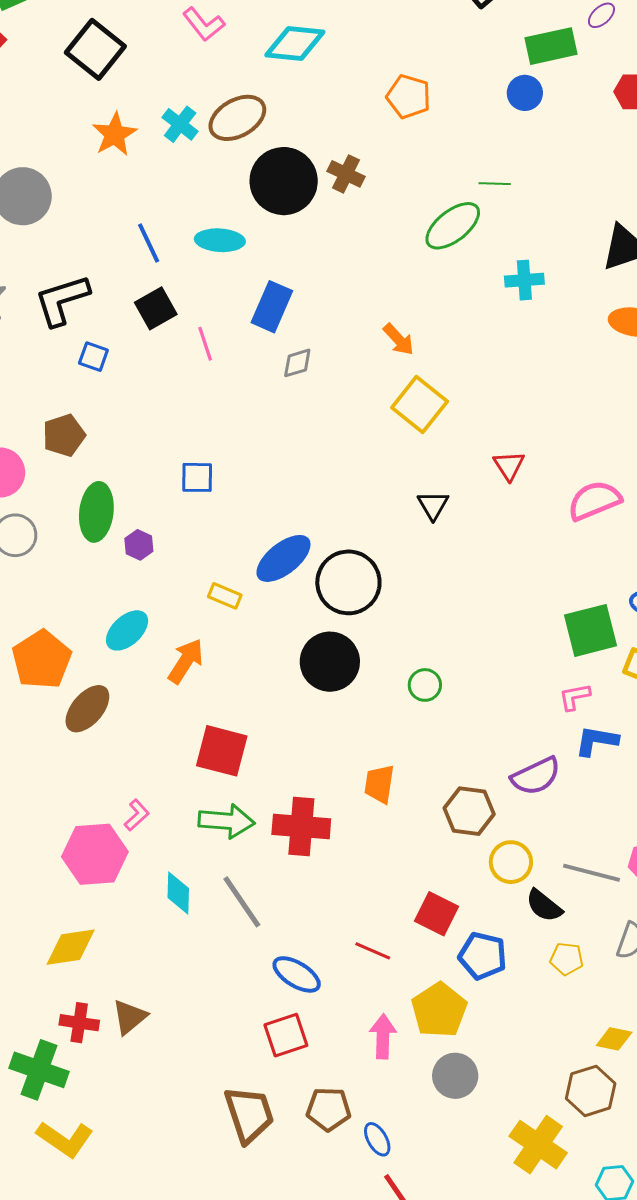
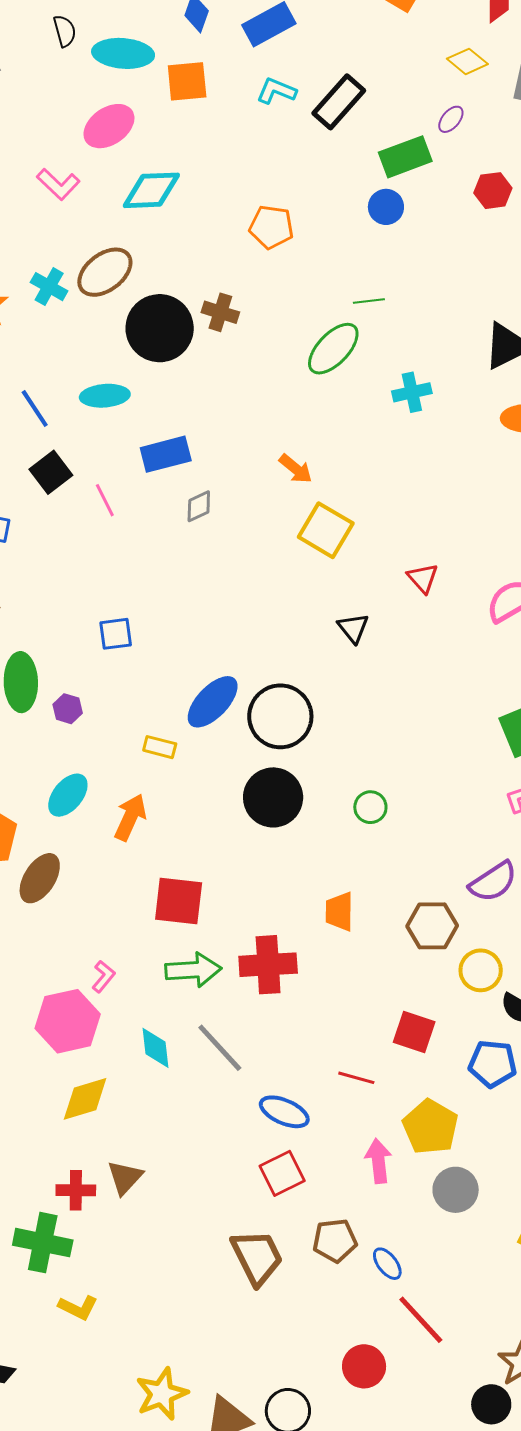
blue rectangle: (272, 307) -> (166, 454), turned 60
yellow diamond: (71, 947) -> (85, 1099), moved
blue pentagon: (483, 956) -> (493, 1064), moved
yellow L-shape: (65, 1139) -> (78, 1307), size x0.7

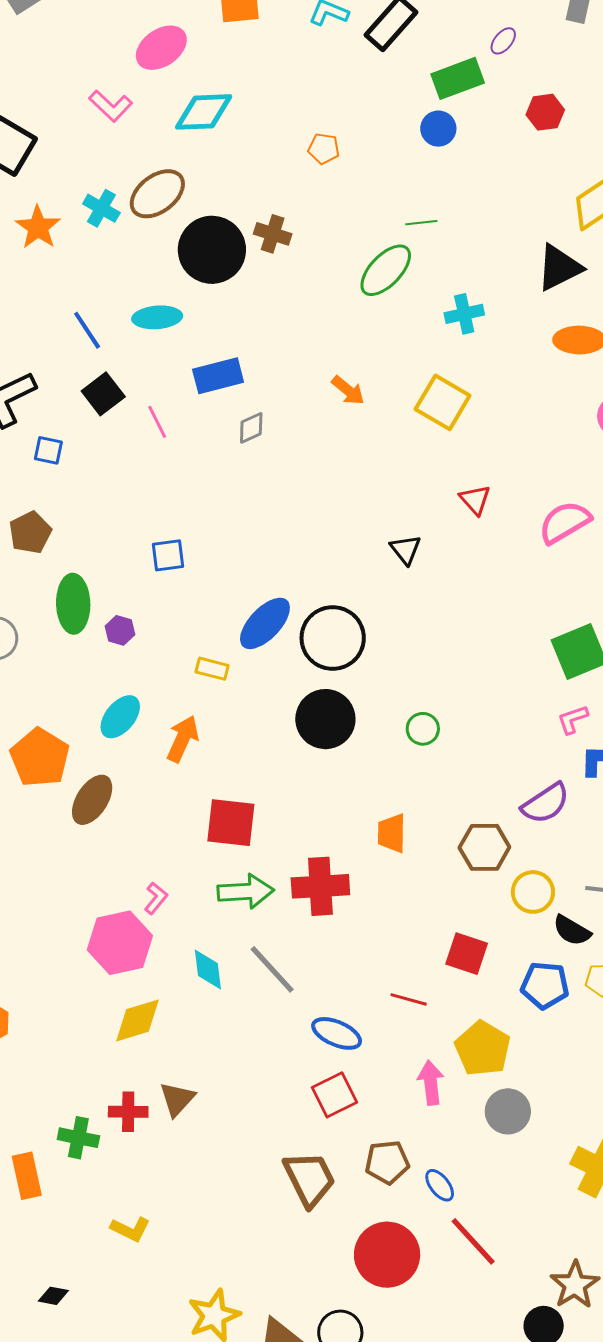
orange pentagon: (271, 227) -> (324, 149), size x0.7
yellow square: (326, 530) -> (443, 402), moved
green cross: (43, 1243) -> (78, 1138), moved, size x0.7
red circle: (364, 1366) -> (387, 1255), moved, size x1.5

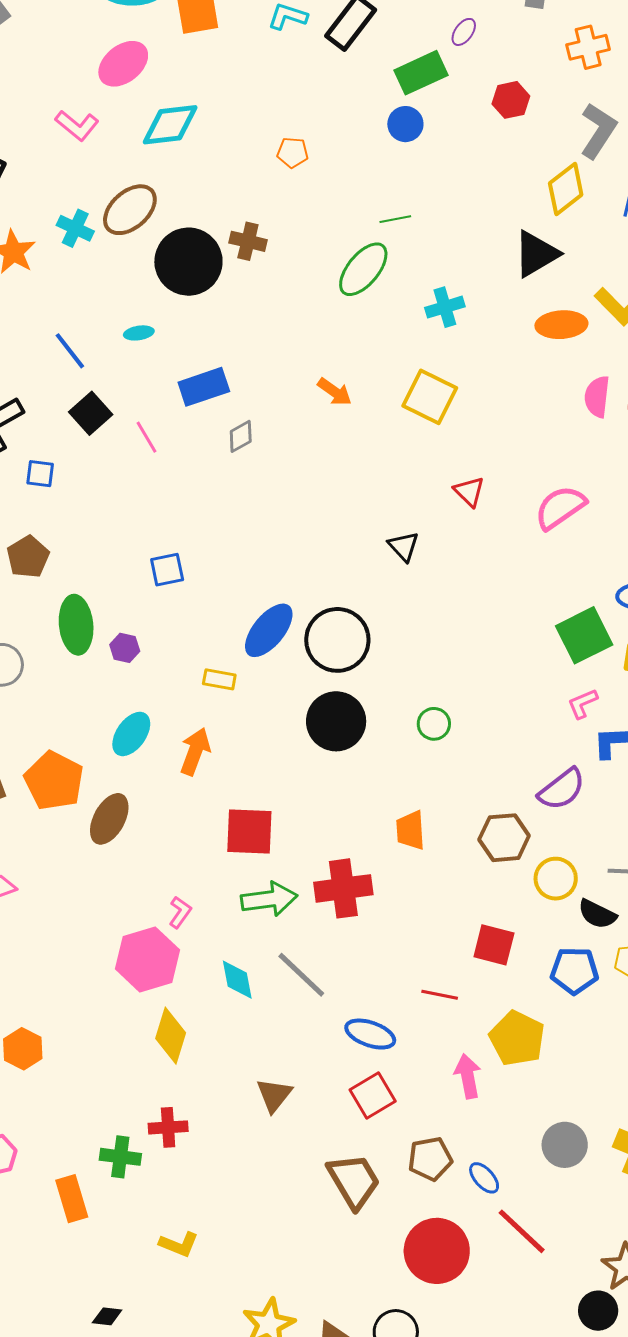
cyan ellipse: (157, 317) -> (139, 333), size x0.6
yellow diamond: (137, 1020) -> (171, 1036), turned -52
brown triangle: (177, 1099) -> (274, 1095), moved
gray circle: (508, 1111) -> (565, 1145), moved

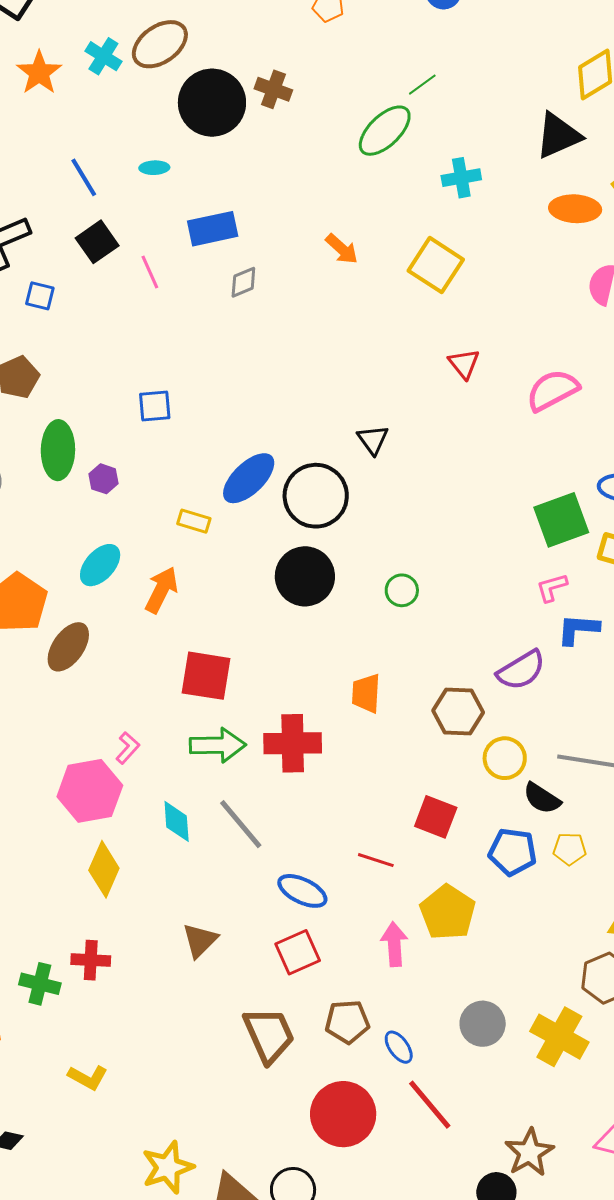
green line: (395, 219) -> (422, 85), turned -32
black triangle: (404, 546) -> (373, 440), moved

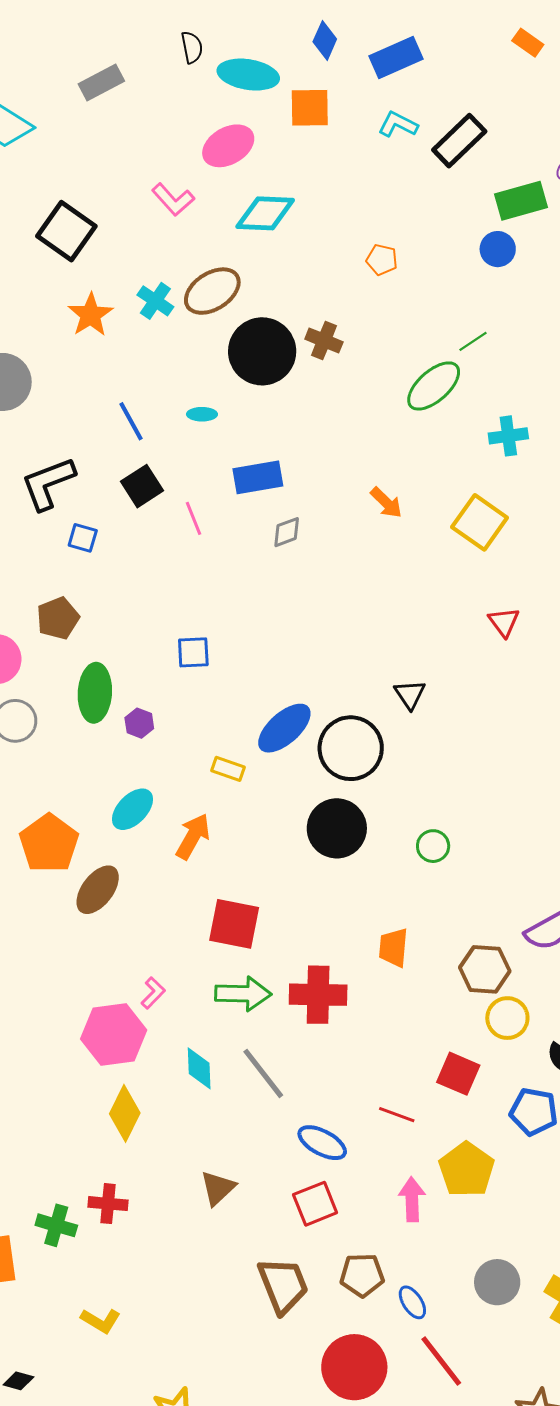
yellow circle: (505, 758) -> (507, 1018), moved

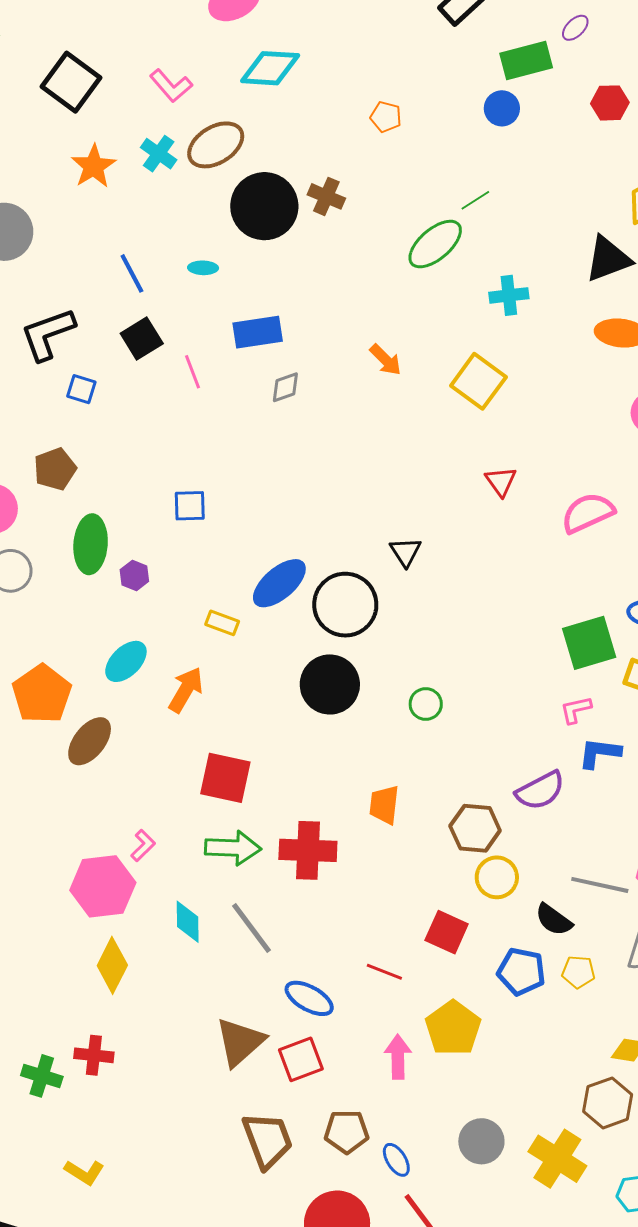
pink L-shape: (173, 200) -> (171, 86), moved
brown triangle: (218, 1188) -> (240, 1042), moved, size x1.4

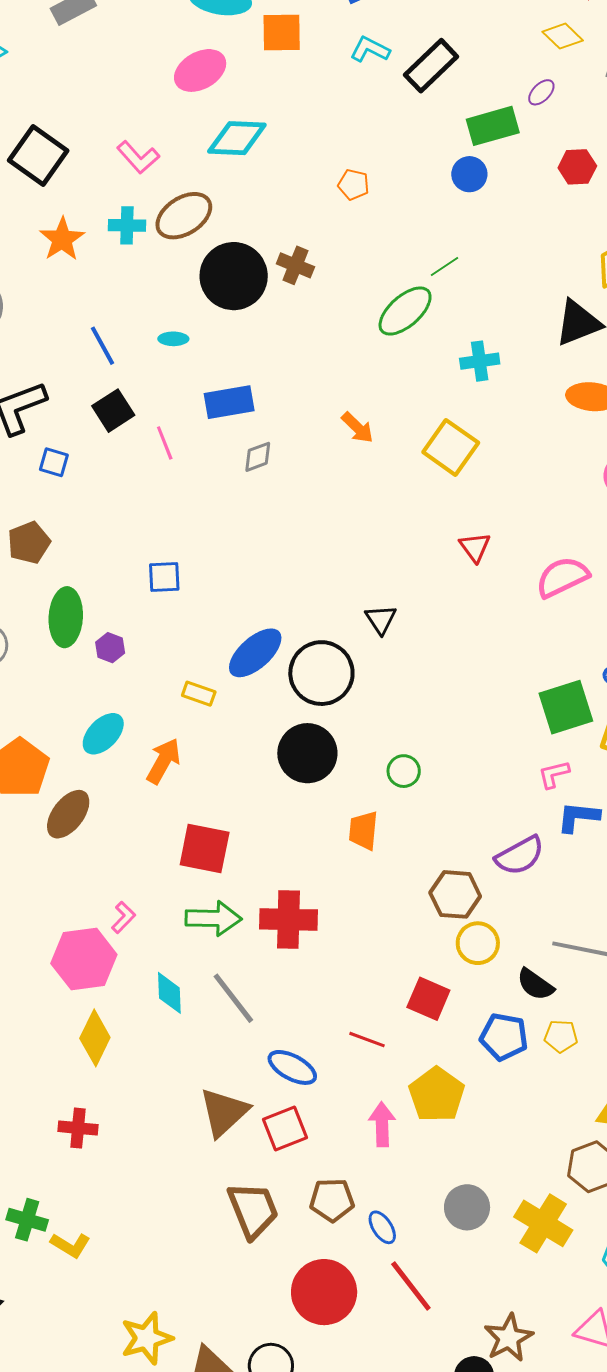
cyan cross: (159, 154) -> (127, 225), turned -33
orange trapezoid: (384, 805) -> (363, 831), moved
green cross: (42, 1076) -> (27, 1220), moved

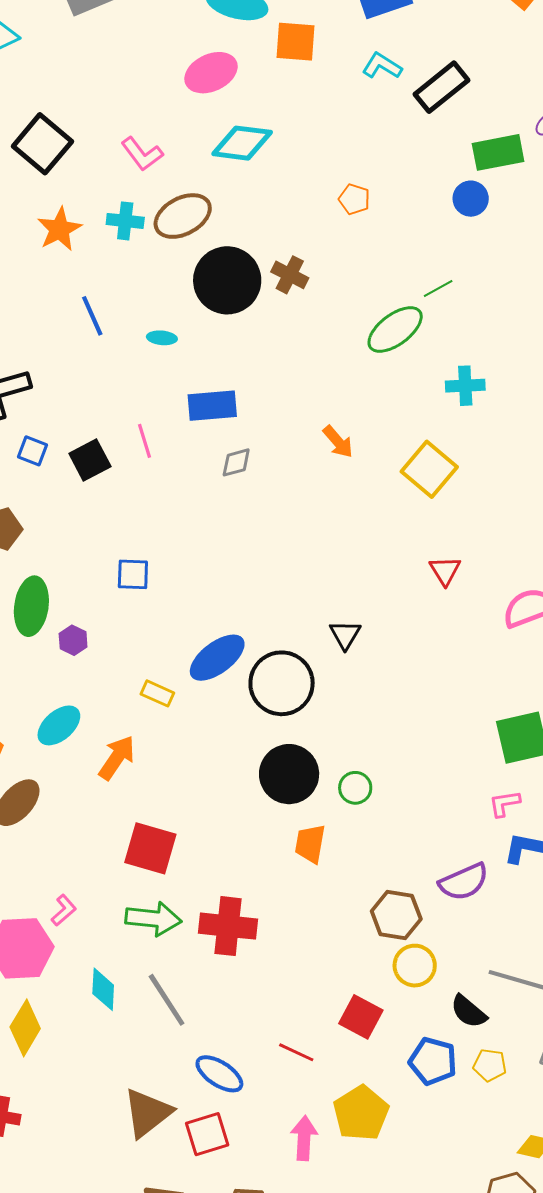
blue line: (102, 346) -> (92, 316), moved
black square: (113, 411) -> (90, 460), moved
black circle: (307, 753) -> (289, 774), moved

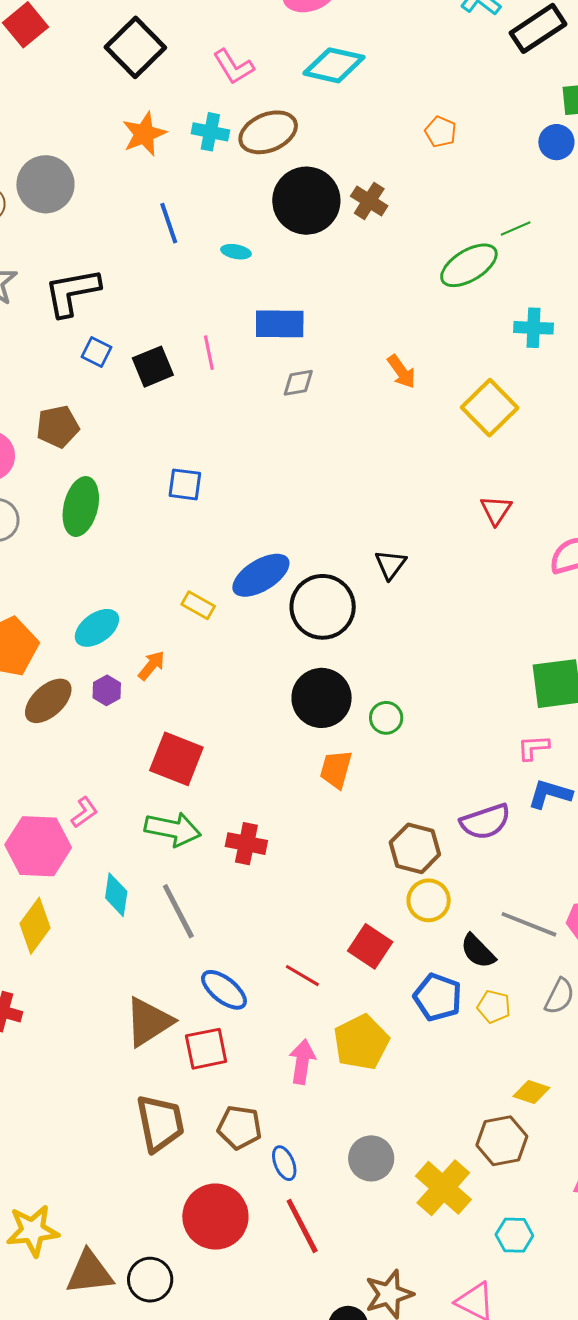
purple hexagon: (73, 640) -> (107, 690), moved
orange arrow: (117, 758) -> (152, 665), size x0.7
red cross: (228, 926) -> (246, 844), size x0.7

